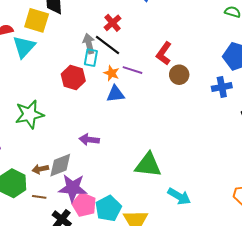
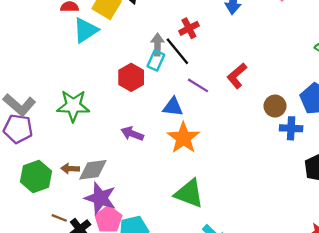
orange star: (111, 73) -> (183, 138), moved, size x1.8
brown circle: (179, 75) -> (275, 106), moved
purple arrow: (89, 140) -> (132, 134), moved
brown line: (39, 197) -> (59, 218), moved

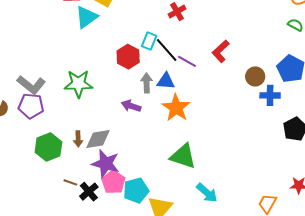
gray arrow: (157, 45) -> (147, 83), moved
black line: (177, 51) -> (167, 50), moved
brown arrow: (70, 169) -> (78, 139), turned -91

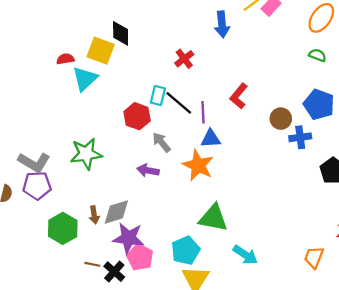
purple line: (187, 61) -> (203, 112), turned 66
blue triangle: (166, 81) -> (211, 139), moved
gray arrow: (147, 83) -> (162, 142), turned -30
cyan pentagon: (136, 190) -> (186, 250), moved

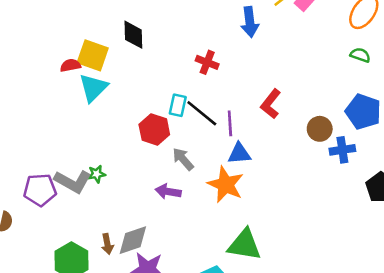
yellow square: (101, 51) -> (93, 55), moved
red cross: (184, 59) -> (207, 62), turned -30
green star: (86, 154) -> (97, 174), size x0.5
gray L-shape: (34, 162) -> (73, 181), moved
purple pentagon: (37, 186) -> (40, 190), moved

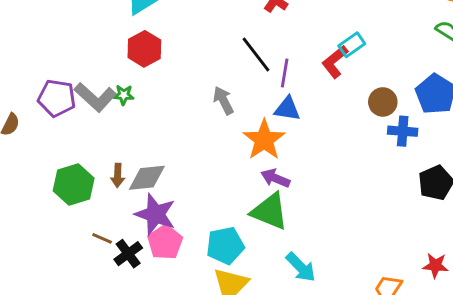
cyan rectangle: (178, 105) -> (352, 45), moved, turned 30
red hexagon: (154, 130) -> (144, 49), moved
purple arrow: (168, 192) -> (275, 178), moved

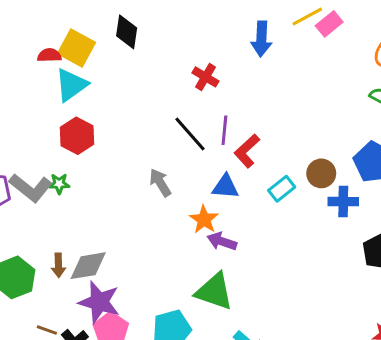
cyan rectangle: (352, 45) -> (282, 189), moved
red L-shape: (335, 62) -> (247, 151), moved
purple line: (285, 73) -> (224, 130), moved
orange star: (264, 140) -> (204, 220), size x0.7
purple arrow: (275, 178) -> (222, 241), moved

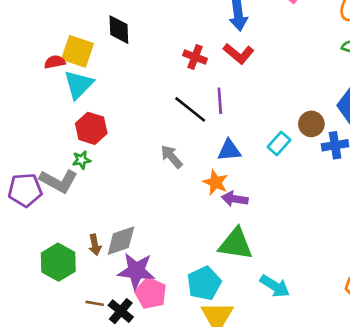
red L-shape: (247, 151) -> (239, 54), moved, turned -88
green star: (59, 184) -> (81, 160), moved

